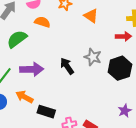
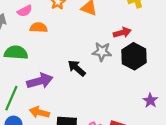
red arrow: (123, 36) -> (122, 33), moved
green semicircle: (17, 39) -> (16, 53), turned 55

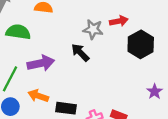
red arrow: (122, 33) -> (119, 21), moved
gray star: (102, 52) -> (93, 29), moved

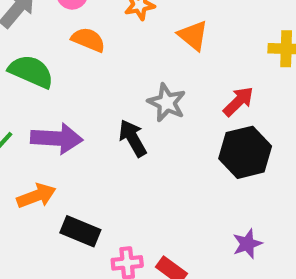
red arrow: (119, 21) -> (238, 101), moved, turned -48
orange arrow: (38, 96) -> (36, 196), turned 126

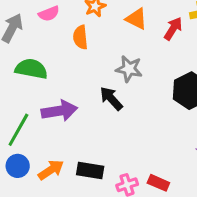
orange semicircle: (88, 40) -> (80, 37), moved, turned -105
red arrow: (238, 101) -> (173, 29), moved
orange arrow: (36, 196) -> (51, 170), moved

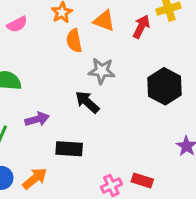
orange semicircle: (80, 37) -> (74, 41), moved
purple arrow: (59, 111) -> (37, 119), size x0.7
black rectangle: (90, 170) -> (69, 149), moved

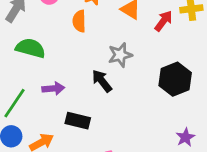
orange semicircle: (74, 41) -> (79, 21), moved
gray star: (102, 71) -> (120, 55), turned -30

